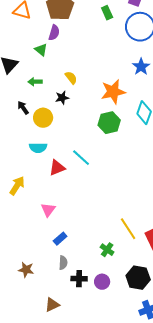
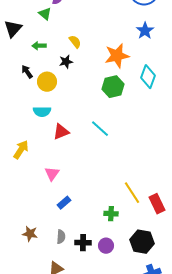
cyan line: (81, 158) -> (100, 129), moved
green cross: (107, 250) -> (111, 214), turned -32
gray semicircle: (63, 263) -> (61, 237), moved

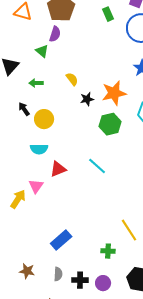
black star: (66, 62) -> (87, 99), moved
yellow arrow: (21, 150) -> (18, 199), moved
pink triangle: (52, 174) -> (36, 186), moved
blue rectangle: (64, 203) -> (61, 240), size x1.5

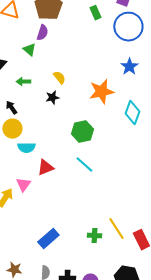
black star: (87, 99) -> (52, 98), moved
yellow circle: (44, 119) -> (12, 129), moved
green hexagon: (110, 124) -> (82, 132), moved
green cross: (108, 251) -> (94, 236), moved

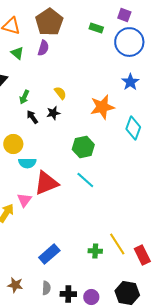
green rectangle: (95, 13) -> (96, 28), turned -48
green triangle: (29, 50) -> (17, 53), moved
green arrow: (23, 82) -> (24, 97), turned -64
black arrow: (11, 108) -> (32, 117), moved
red triangle: (45, 168) -> (46, 183), size x1.5

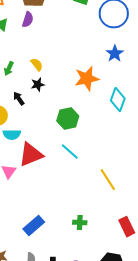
yellow semicircle: (60, 93) -> (37, 65), moved
black arrow: (32, 117) -> (19, 99), moved
yellow line: (117, 244) -> (108, 180), moved

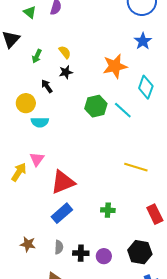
cyan line: (70, 152) -> (123, 110), moved
red triangle: (31, 155) -> (63, 182), moved
yellow line: (108, 180) -> (136, 167), turned -40

